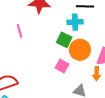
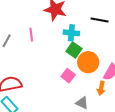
cyan cross: (75, 22) -> (71, 33), moved

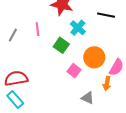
cyan cross: (71, 33) -> (78, 28), turned 35
green square: (74, 50) -> (61, 45), moved

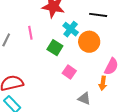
orange circle: (94, 57) -> (89, 42), moved

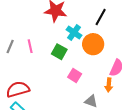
black line: (98, 15) -> (101, 17), turned -66
pink line: (30, 33) -> (30, 46), moved

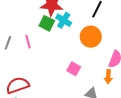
cyan cross: (74, 32) -> (64, 20), moved
green square: (59, 52) -> (47, 23), moved

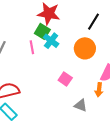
cyan cross: (64, 20) -> (51, 41), moved
pink line: (28, 42) -> (32, 47), moved

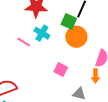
green square: (42, 31) -> (69, 21), moved
pink line: (32, 47) -> (24, 42), turned -40

